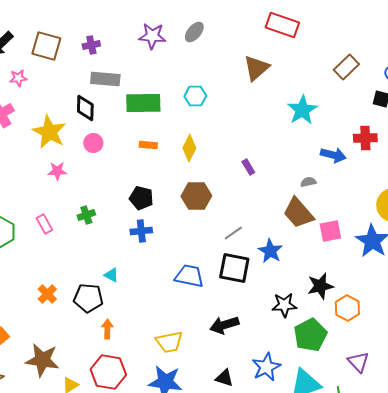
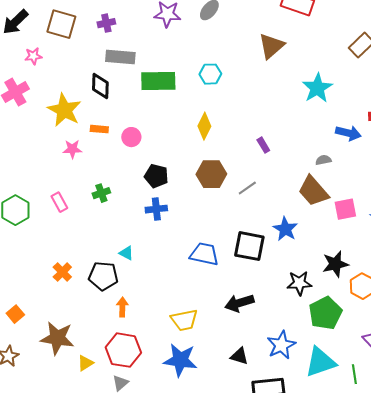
pink circle: (93, 143) -> (131, 137), moved
orange rectangle: (148, 145) -> (99, 129), moved
gray line: (233, 233) -> (247, 188), moved

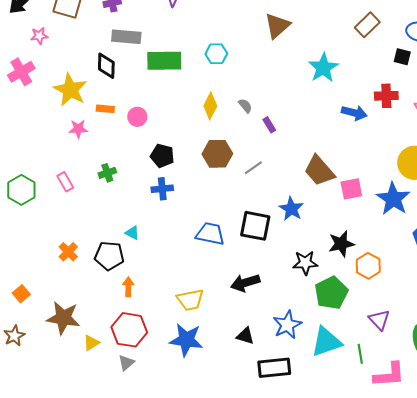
gray semicircle: (323, 160) -> (245, 106), moved, turned 63

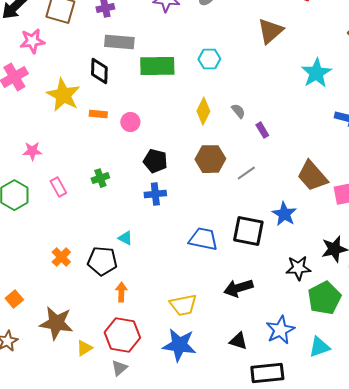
pink star: (39, 36) -> (32, 41), size x1.4
pink star: (78, 129) -> (32, 151), moved
cyan triangle: (326, 342) -> (319, 347), size x0.7

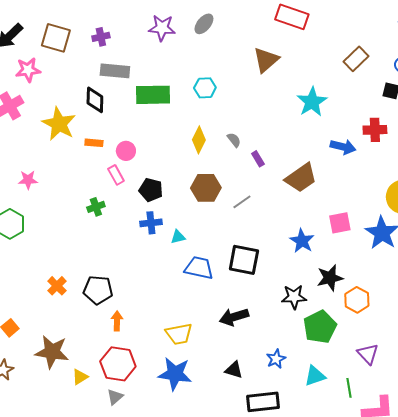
brown trapezoid: (312, 176) -> (301, 178), moved, turned -84
pink rectangle: (58, 187) -> (116, 175), moved
blue star: (284, 214) -> (302, 241), moved
cyan triangle: (125, 238) -> (178, 237), moved, turned -42
blue star: (280, 330) -> (276, 359), size x0.7

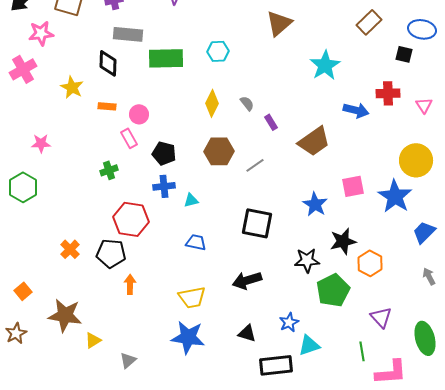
yellow star: (59, 124) -> (72, 87), size x0.7
blue trapezoid: (199, 268) -> (196, 242), moved, size x0.7
red hexagon: (118, 364) -> (131, 219), moved
cyan triangle: (315, 376) -> (309, 345), moved

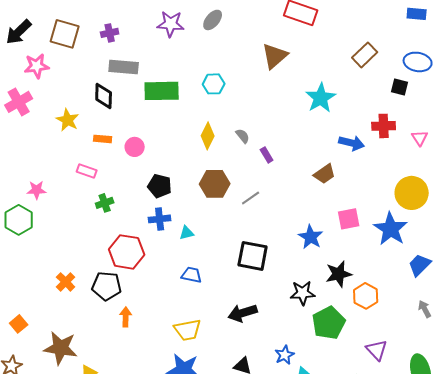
pink rectangle: (129, 138) -> (87, 171), moved, turned -42
brown trapezoid: (314, 141) -> (325, 174), moved, size x0.7
pink star: (41, 143) -> (37, 190), moved

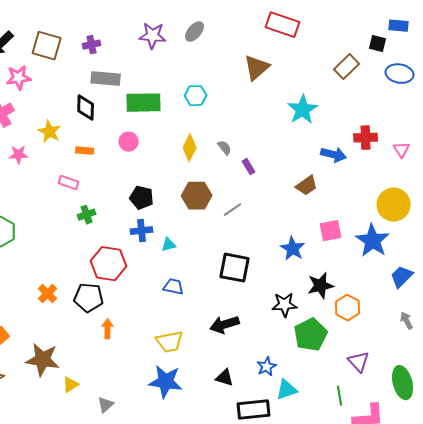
black square: (400, 87) -> (378, 44), moved
pink circle: (135, 147) -> (129, 142), moved
pink star: (37, 190) -> (19, 155), moved

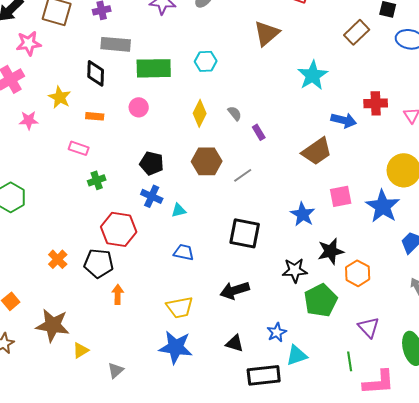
brown trapezoid: (307, 186) -> (317, 151), size x1.4
blue cross: (142, 231) -> (152, 196), turned 30

